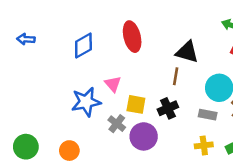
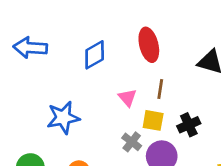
blue arrow: (26, 39) -> (30, 48), size x1.6
brown line: (176, 76) -> (160, 89), moved
blue star: (86, 102) -> (63, 118), moved

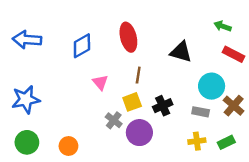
pink triangle: (127, 98) -> (100, 82), moved
blue star: (63, 118) -> (26, 100), moved
yellow square: (153, 120) -> (132, 102), turned -30

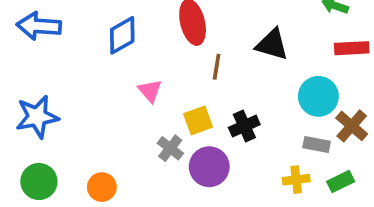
red rectangle: (234, 54) -> (352, 48), turned -30
brown line: (138, 75) -> (217, 67), moved
gray rectangle: (201, 112) -> (317, 144), moved

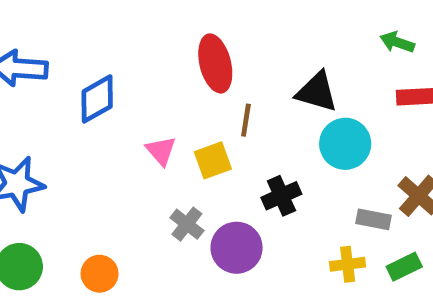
blue diamond: (122, 35) -> (97, 99), moved
cyan circle: (318, 96) -> (345, 144), moved
yellow square: (198, 120) -> (213, 160), moved

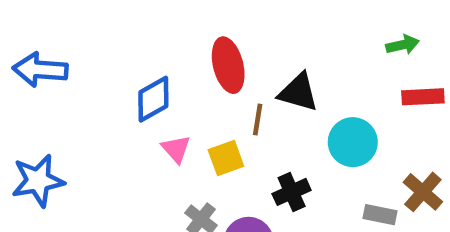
green arrow: (397, 42) -> (403, 45), turned 148
black triangle: (317, 92) -> (298, 92), moved
blue diamond: (97, 99) -> (153, 99), moved

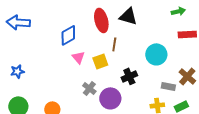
black triangle: (298, 92) -> (128, 16), moved
blue star: (38, 181) -> (17, 71), size x0.6

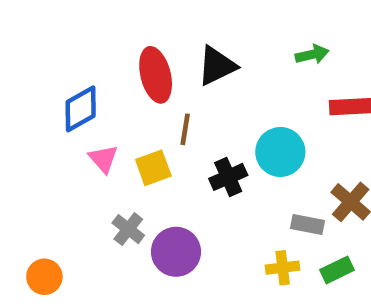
green arrow: (178, 11) -> (312, 54), moved
black triangle: (128, 16) -> (217, 66), turned -42
black cross: (129, 76) -> (228, 177), moved

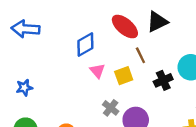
red ellipse: (156, 75) -> (125, 27), turned -36
brown line: (185, 129) -> (140, 55), turned -35

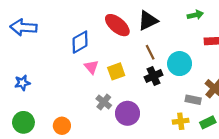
brown line: (140, 55) -> (150, 52), moved

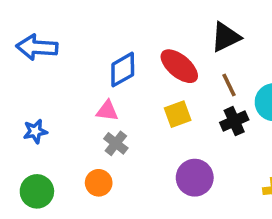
red ellipse: (117, 25) -> (179, 66), moved
pink triangle: (91, 67) -> (107, 111), moved, turned -42
gray cross: (104, 102) -> (116, 143), moved
orange circle: (62, 126) -> (99, 183), moved

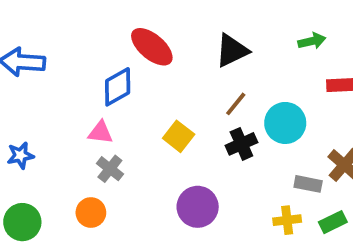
red ellipse: (179, 66) -> (152, 47), moved
brown line: (229, 85) -> (236, 104), turned 65
yellow square: (178, 114) -> (179, 136), turned -32

